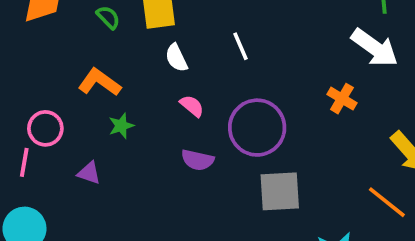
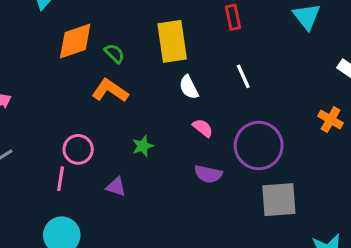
green semicircle: (108, 17) -> (114, 53), moved
orange L-shape: (99, 82) -> (110, 90), moved

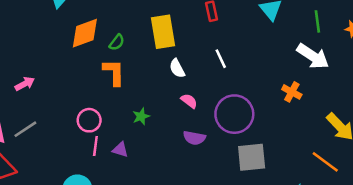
green semicircle: (114, 53) -> (117, 42), turned 84
orange L-shape: (110, 90) -> (114, 72), turned 56
pink line: (61, 179) -> (95, 146), moved

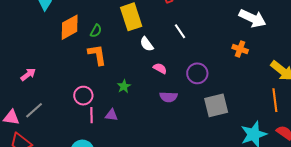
purple circle: (234, 114) -> (197, 73), size x0.7
orange line: (325, 162) -> (275, 100), turned 55

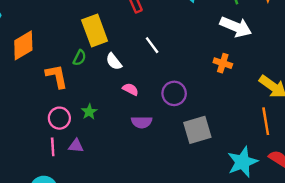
green semicircle: (96, 31) -> (80, 58), moved
pink circle: (83, 96) -> (59, 118), moved

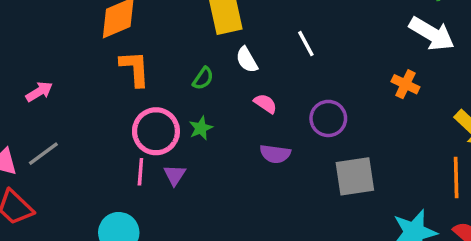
green semicircle: (80, 58) -> (203, 78), moved
orange L-shape: (57, 76) -> (135, 68), moved
pink circle: (59, 118) -> (156, 131), size x1.4
purple triangle: (76, 146) -> (175, 175), turned 49

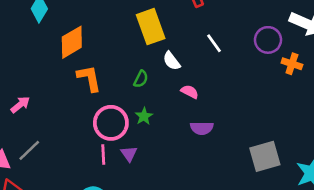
purple circle: (328, 118) -> (268, 40), moved
gray square: (355, 176) -> (265, 156), moved

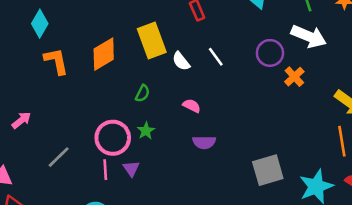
orange diamond: (72, 42) -> (104, 54), moved
white semicircle: (172, 61) -> (181, 61), moved
orange cross: (292, 64) -> (294, 77), turned 30
orange L-shape: (89, 78) -> (56, 61), moved
gray line: (29, 150) -> (59, 157), moved

